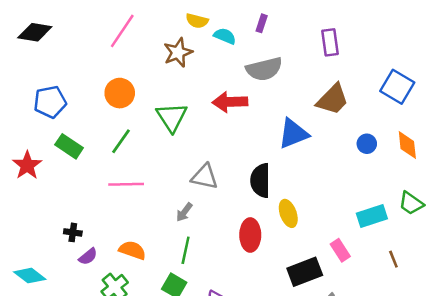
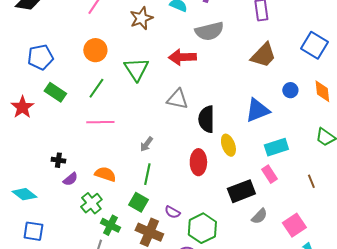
blue triangle: (293, 134) -> (257, 110), moved
gray triangle: (205, 177) -> (177, 99), moved
cyan rectangle: (372, 216) -> (276, 147), moved

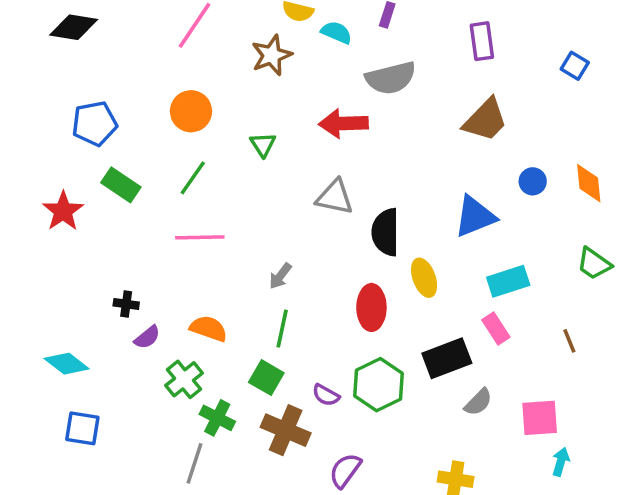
blue square: (314, 45) -> (575, 66), moved, size x0.6
green triangle: (136, 69) -> (263, 145), size x0.6
pink square: (294, 225) -> (540, 418), turned 30
green hexagon: (202, 228) -> (378, 385), moved

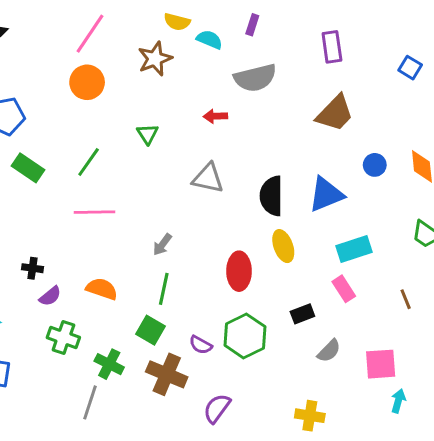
orange circle: (191, 111) -> (87, 82), moved
red arrow: (343, 124) -> (215, 116), size x0.6
black semicircle: (385, 232) -> (271, 196), moved
black rectangle: (447, 358) -> (302, 314), size x0.6
green cross: (184, 379) -> (63, 338), moved, turned -32

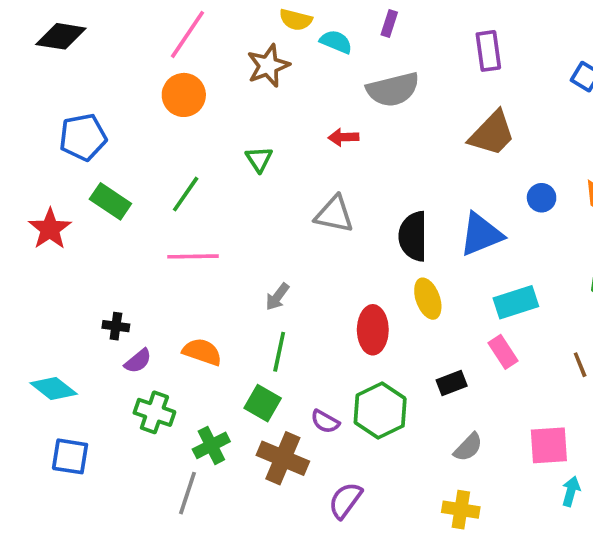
gray semicircle: (329, 351) -> (468, 447), moved
green cross: (109, 364) -> (211, 445), turned 36

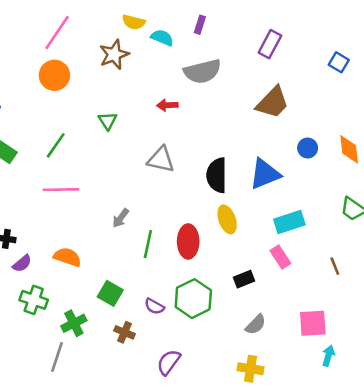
purple rectangle: (488, 51) -> (270, 44), turned 36
green line: (279, 352) -> (148, 244), moved
brown cross: (283, 458) -> (125, 332), size x0.6

